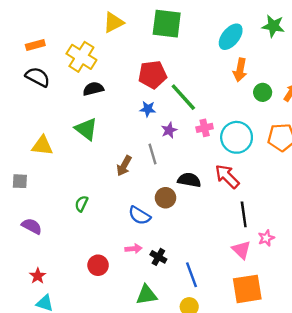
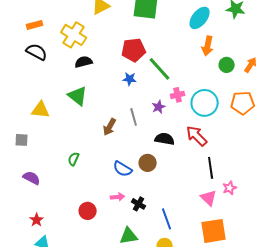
purple star: (169, 130) -> (159, 107), moved
brown circle: (166, 198) -> (148, 163), moved

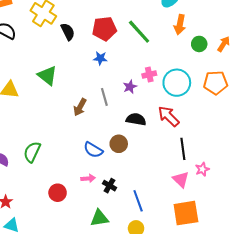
black semicircle: (84, 62) -> (68, 32), moved, turned 78
green line: (160, 69) -> (139, 32), moved
green semicircle: (74, 159) -> (32, 152), moved, size x1.5

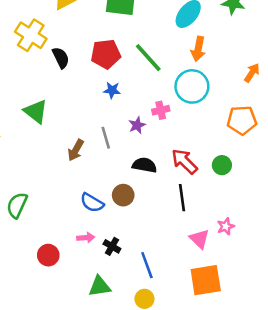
green circle: (199, 44) -> (222, 165), moved
blue star: (100, 58) -> (112, 90), moved
cyan circle: (177, 83) -> (192, 86), moved
black line: (183, 149) -> (182, 198), moved

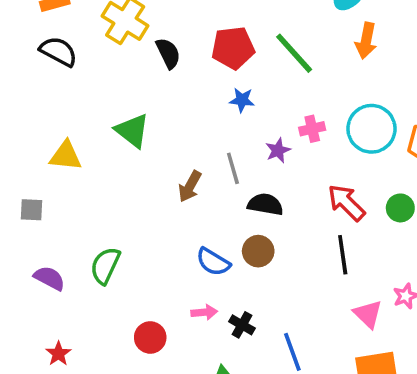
cyan circle: (192, 86) -> (372, 129), moved
black semicircle: (144, 165) -> (265, 204), moved

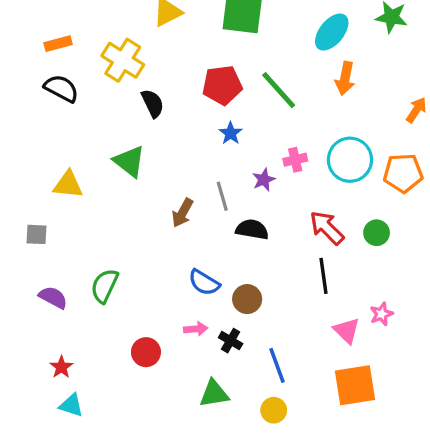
black semicircle: (168, 53) -> (153, 103), moved
blue star: (242, 100) -> (231, 133), turned 30
brown circle: (258, 251) -> (247, 299), moved

